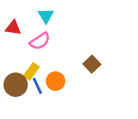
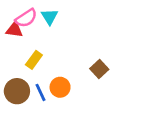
pink semicircle: (40, 41) -> (26, 18), moved
yellow rectangle: (31, 71) -> (34, 60), moved

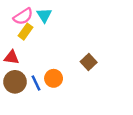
red triangle: (14, 30) -> (11, 57), moved
yellow rectangle: (34, 60) -> (25, 32), moved

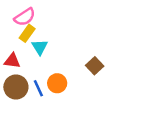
cyan triangle: (44, 15) -> (40, 47), moved

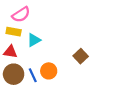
yellow rectangle: (27, 33) -> (14, 32), moved, turned 64
cyan triangle: (40, 47) -> (34, 40), turned 32

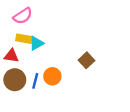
yellow rectangle: (14, 32) -> (24, 39), moved
blue line: (33, 75) -> (35, 81), turned 40

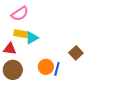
blue line: (35, 81) -> (57, 69), moved

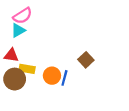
yellow rectangle: (21, 34) -> (27, 69), moved
cyan triangle: (32, 38) -> (18, 30), moved

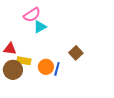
pink semicircle: (23, 16) -> (32, 15), moved
cyan triangle: (18, 30) -> (40, 27), moved

